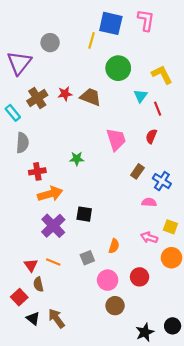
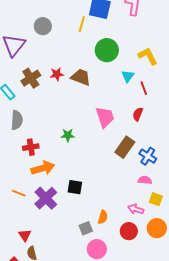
brown rectangle: (137, 171) -> (125, 147), size x1.5
pink semicircle: (149, 202) -> (145, 180), moved
gray square: (87, 258) -> (86, 228), moved
orange line: (53, 262) -> (19, 193), moved
red circle: (140, 277) -> (129, 231), moved

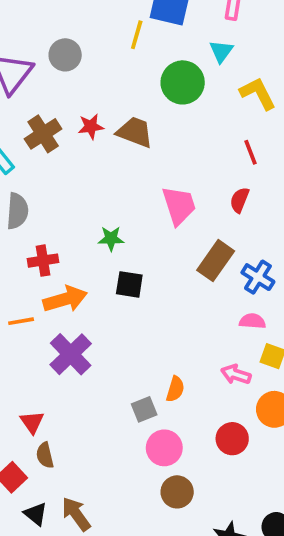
gray circle: (43, 26) -> (65, 55), moved
cyan triangle: (128, 76) -> (221, 51), moved
black square: (75, 187) -> (129, 284), moved
orange line: (19, 193) -> (21, 321), moved, turned -32
red circle: (129, 231) -> (232, 439), moved

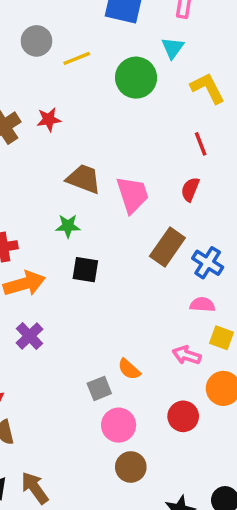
yellow line: (137, 35) -> (77, 58), moved, turned 52
gray circle: (65, 55) -> (36, 41), moved
brown trapezoid: (135, 132) -> (84, 179), moved
purple cross: (71, 354) -> (30, 336), size x0.7
orange semicircle: (175, 389) -> (129, 369), turned 115

